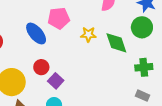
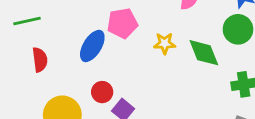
blue ellipse: (36, 33) -> (92, 46), turned 75

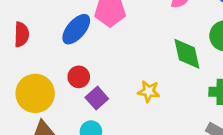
yellow star: (165, 43) -> (149, 91), moved

